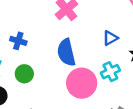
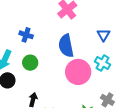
blue triangle: (110, 38) -> (103, 35), turned -32
cyan cross: (110, 72) -> (103, 63), turned -35

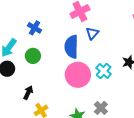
blue triangle: (103, 35) -> (92, 33), moved

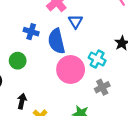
blue cross: (35, 28) -> (31, 32), moved
gray cross: (101, 108) -> (102, 87), moved, turned 32

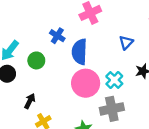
blue triangle: (75, 21) -> (126, 42), moved
gray cross: (102, 87) -> (112, 109), size x1.5

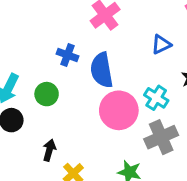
blue triangle: (126, 42) -> (161, 44), turned 32

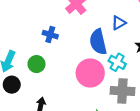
blue semicircle: (102, 70) -> (98, 42), moved
gray cross: (161, 137) -> (122, 91), turned 30

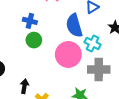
green circle: (37, 64) -> (34, 40), moved

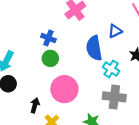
pink circle: (68, 54) -> (64, 89), moved

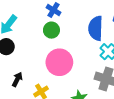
black arrow: (35, 105) -> (17, 79), moved

